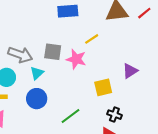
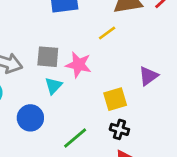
yellow line: (92, 39) -> (107, 33), moved
cyan triangle: (37, 73) -> (54, 86), moved
black cross: (114, 115) -> (119, 129), moved

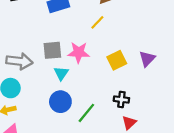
purple triangle: (148, 76) -> (147, 59), moved
yellow square: (115, 99) -> (117, 60), moved
blue circle: (30, 118) -> (60, 102), moved

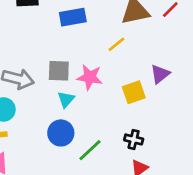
purple triangle: (147, 59) -> (160, 74), moved

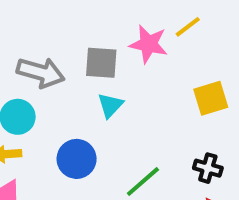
pink star: (90, 77) -> (149, 44), moved
blue circle: (61, 133) -> (77, 159), moved

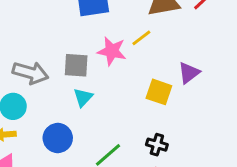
yellow square: (211, 98) -> (159, 92), turned 36

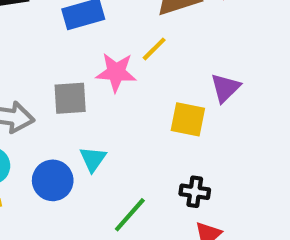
cyan triangle: (83, 97) -> (93, 159), moved
blue circle: (58, 138) -> (53, 180), moved

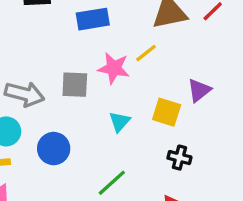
cyan triangle: (93, 159) -> (120, 122), moved
black cross: (195, 192) -> (179, 158), moved

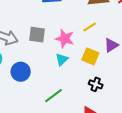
yellow line: (146, 53) -> (90, 27), moved
pink star: (114, 68) -> (65, 39), moved

